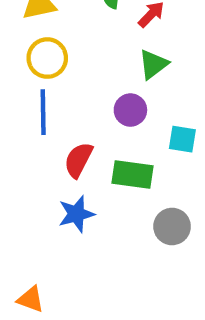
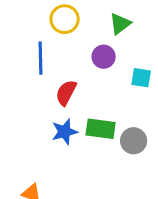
yellow circle: (47, 58) -> (65, 19), moved
green rectangle: (133, 174) -> (101, 129), moved

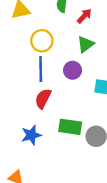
blue line: (41, 58) -> (41, 69), moved
blue star: (65, 132) -> (31, 135), moved

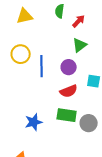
yellow circle: (42, 41) -> (21, 54), moved
red semicircle: (43, 99) -> (69, 91), moved, turned -138

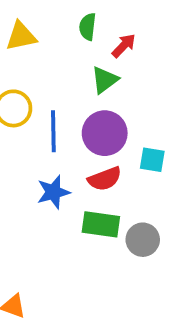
green triangle: (80, 45) -> (105, 80), moved
purple circle: (69, 67) -> (105, 133), size x1.5
blue star: (34, 122) -> (53, 192), moved

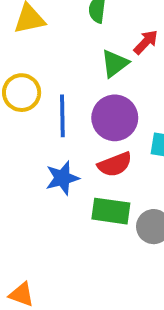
red arrow: (124, 46) -> (146, 42), moved

